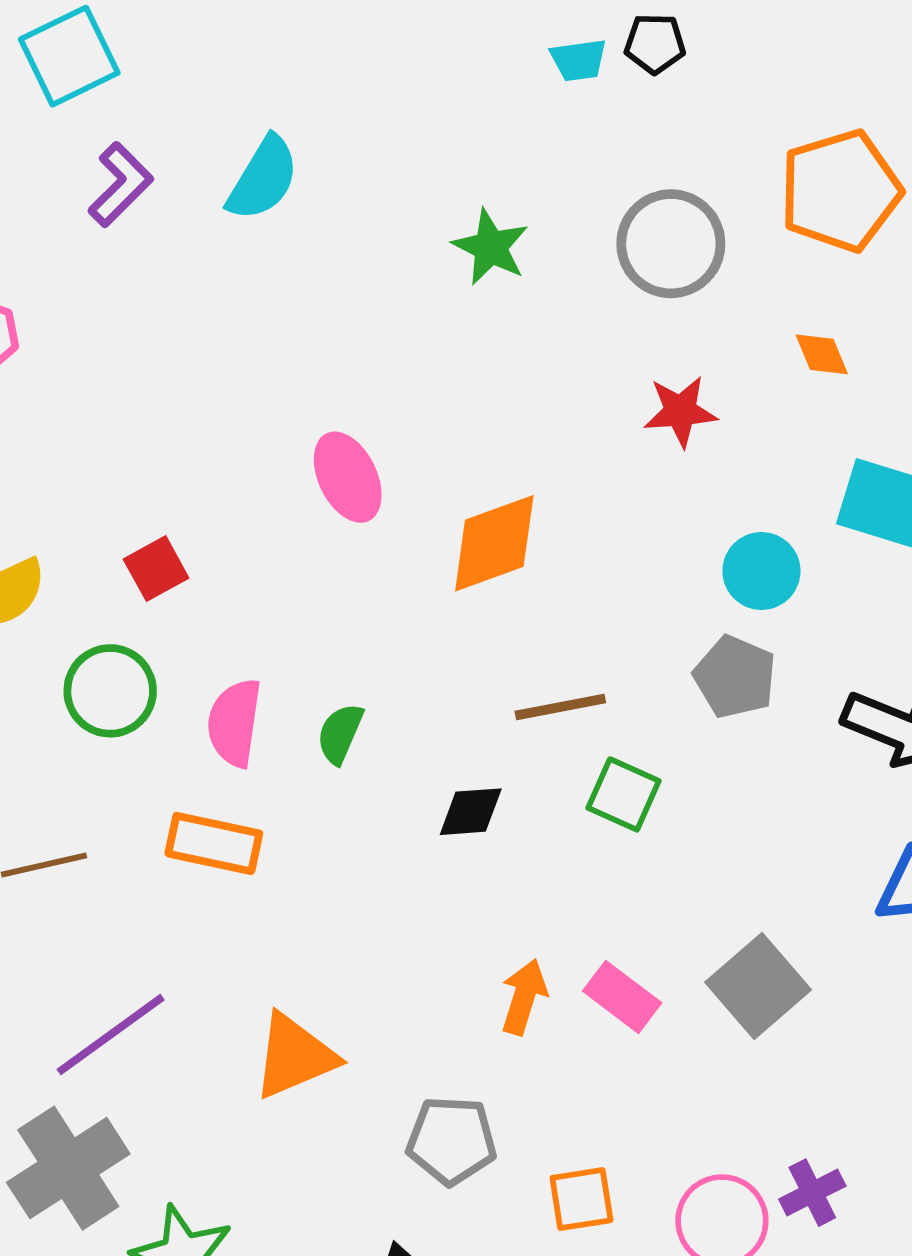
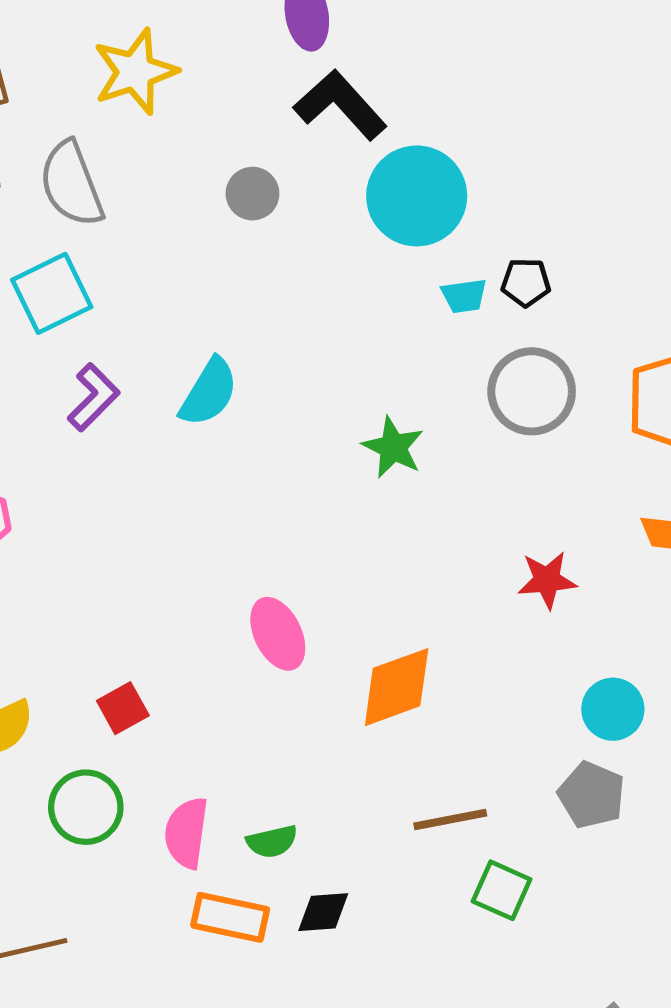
gray circle: (671, 244) -> (532, 391), moved
green semicircle: (340, 734) -> (272, 841), turned -126
black diamond: (471, 812) -> (323, 912), moved
orange rectangle: (214, 843) -> (230, 917), moved

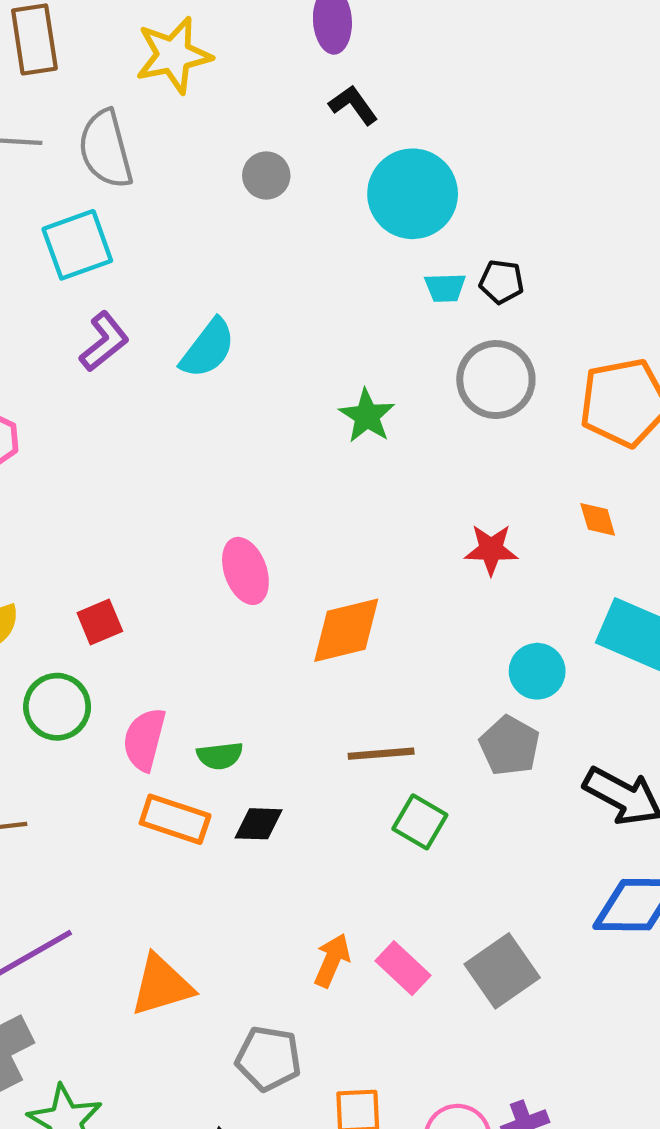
black L-shape: (340, 105) -> (353, 105), size x0.6

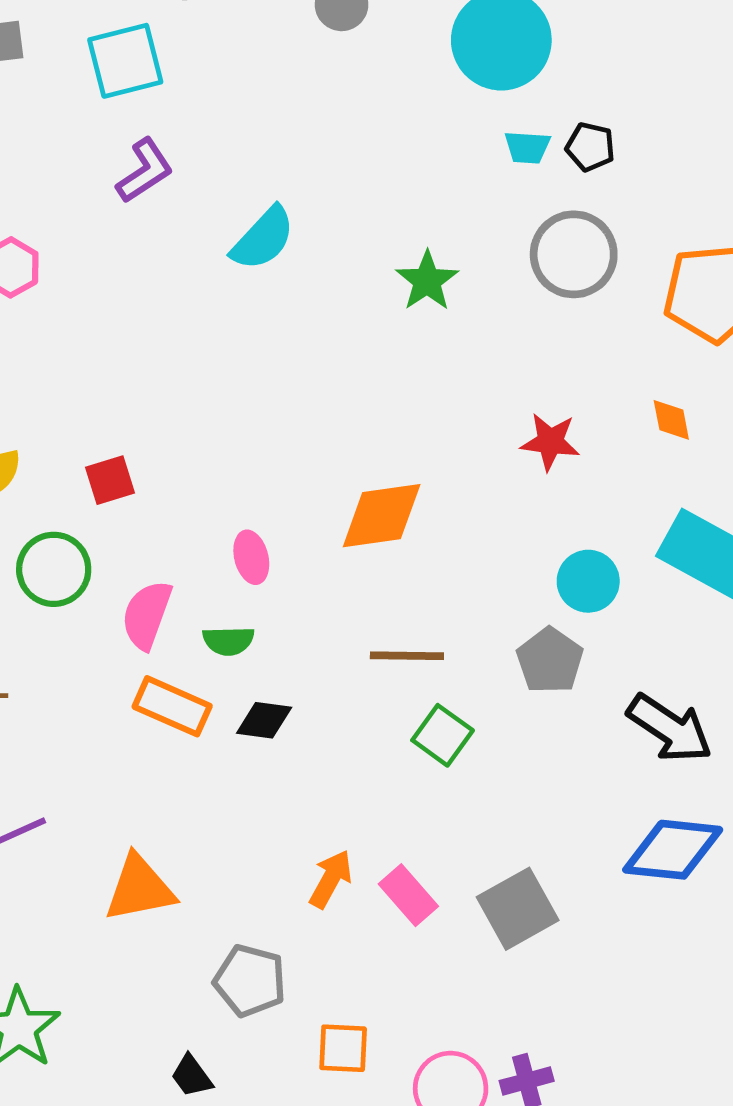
cyan semicircle: (208, 348) -> (263, 238), moved
pink ellipse: (245, 571) -> (251, 557), moved, size x0.7

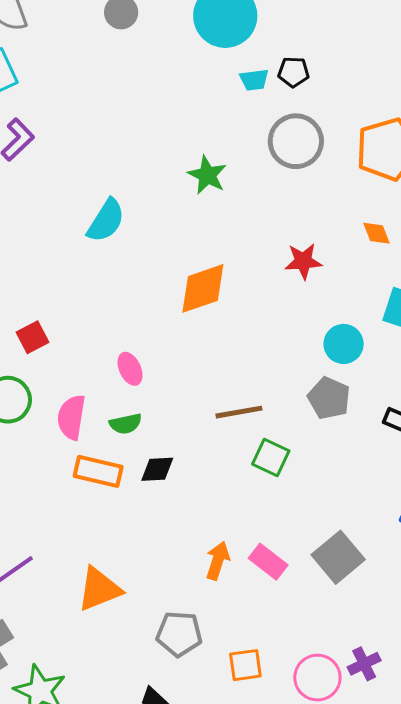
cyan semicircle: (263, 238) -> (106, 221), moved
orange diamond: (382, 516) -> (203, 288), moved

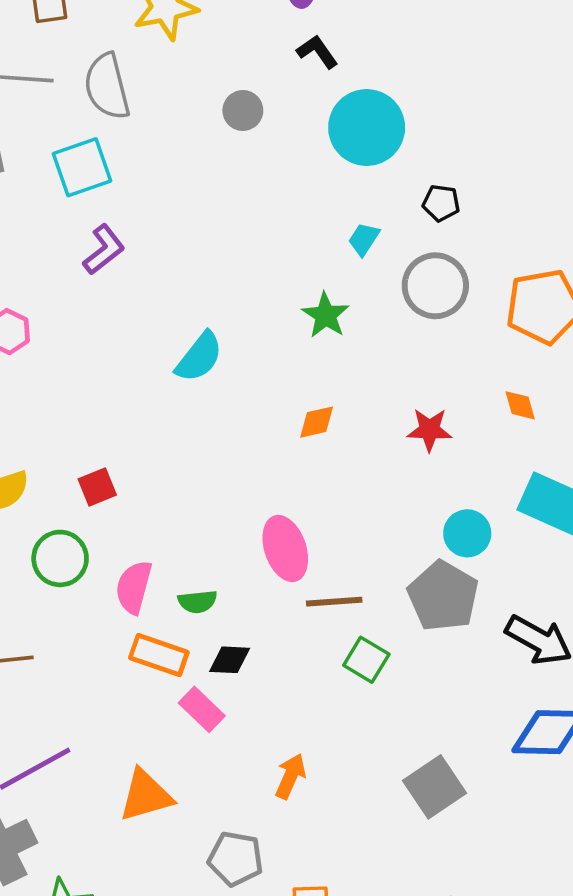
cyan trapezoid: (254, 80) -> (364, 239), moved, turned 124
orange diamond: (203, 288) -> (317, 422), moved, size x0.6
pink ellipse: (130, 369) -> (285, 549), moved, size x1.6
gray pentagon: (329, 398) -> (443, 596), size x1.4
pink rectangle: (268, 562) -> (202, 709), moved

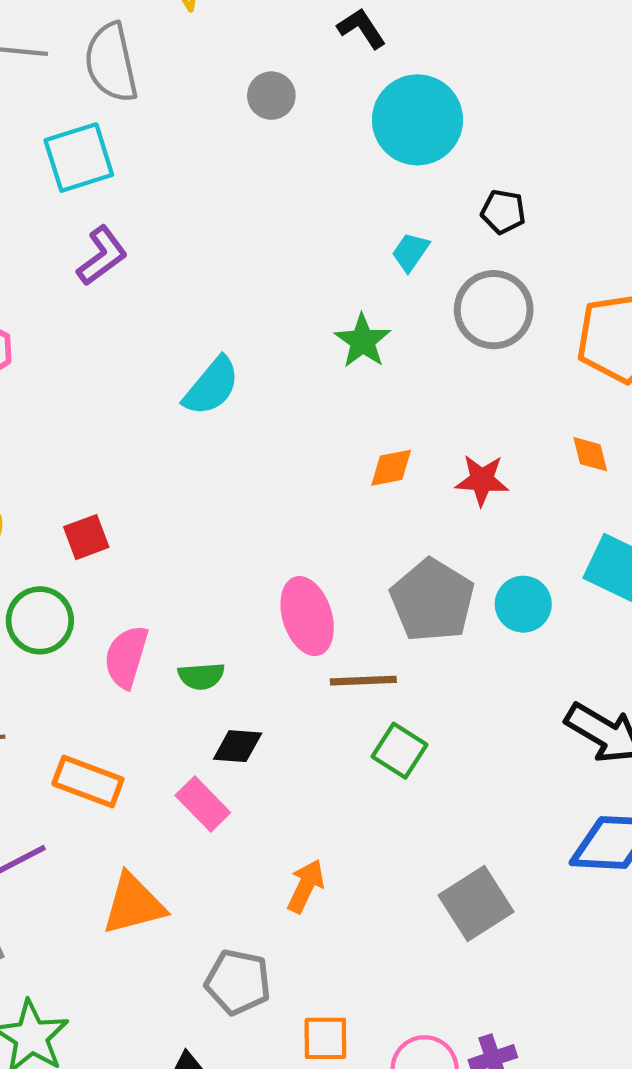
orange diamond: (317, 422) -> (391, 468), moved
gray pentagon: (443, 596) -> (432, 600), moved
orange rectangle: (159, 655) -> (88, 781), moved

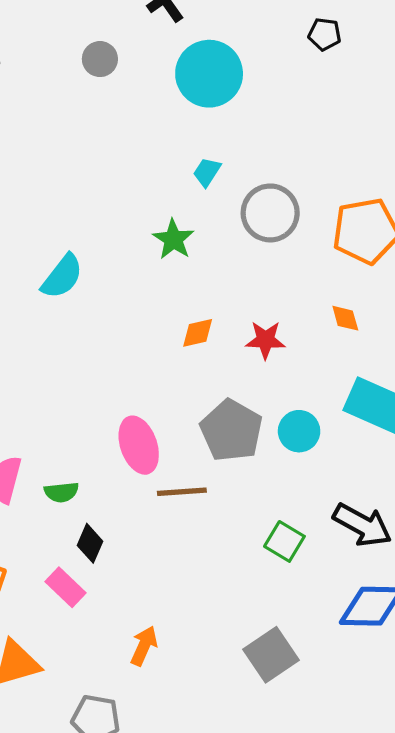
black pentagon: (503, 212) -> (325, 34), moved
black diamond: (238, 746) -> (90, 543), turned -69
green square: (399, 751) -> (284, 541), moved

